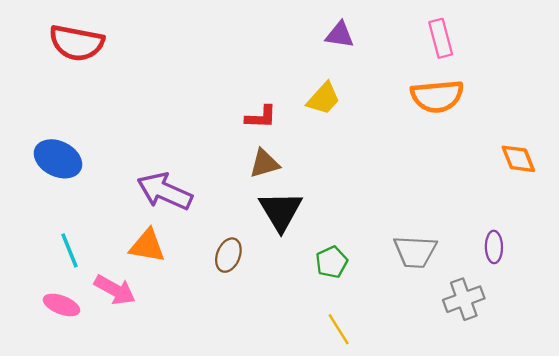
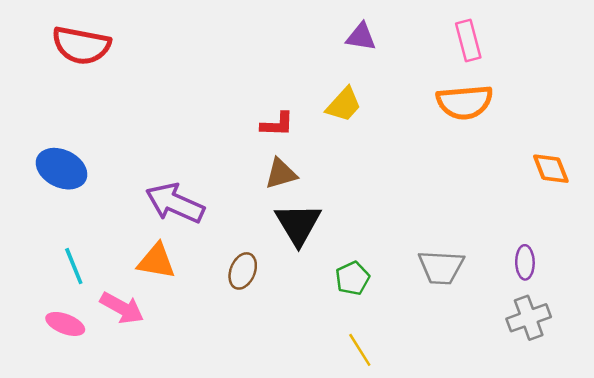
gray cross: (464, 299) -> (529, 318), moved

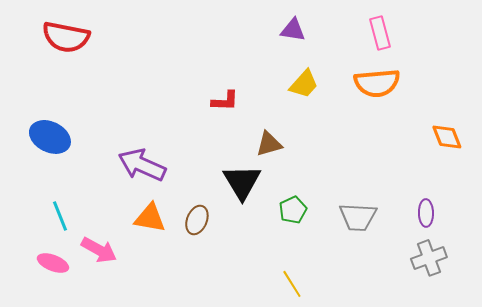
yellow trapezoid: (344, 105) -> (304, 84), moved
brown triangle: (281, 174) -> (269, 144), moved
orange triangle: (156, 261) -> (150, 218), moved
green pentagon: (352, 278) -> (293, 210), moved

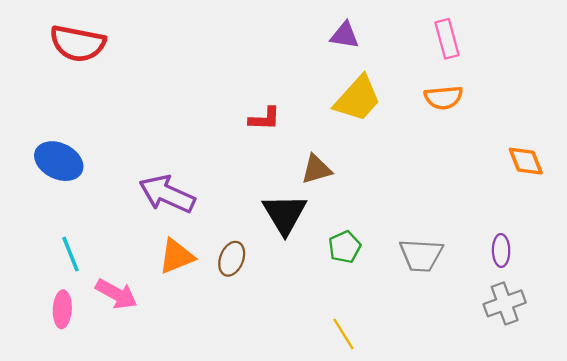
orange semicircle: (377, 83) -> (443, 98), size x0.7
yellow trapezoid: (304, 84) -> (358, 99), size x1.4
orange triangle: (150, 218) -> (176, 256), turned -32
pink ellipse: (53, 263) -> (62, 309), turned 72

